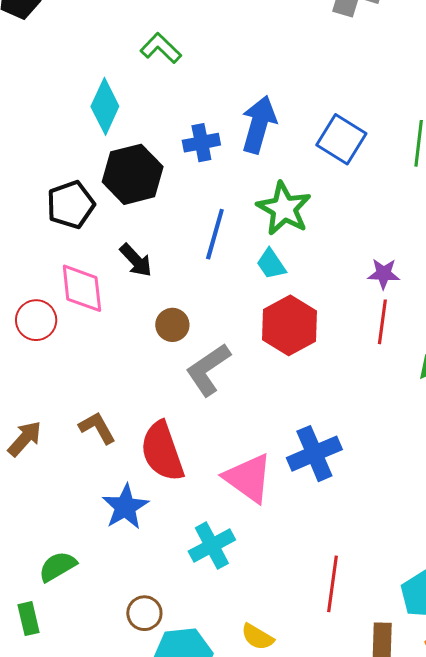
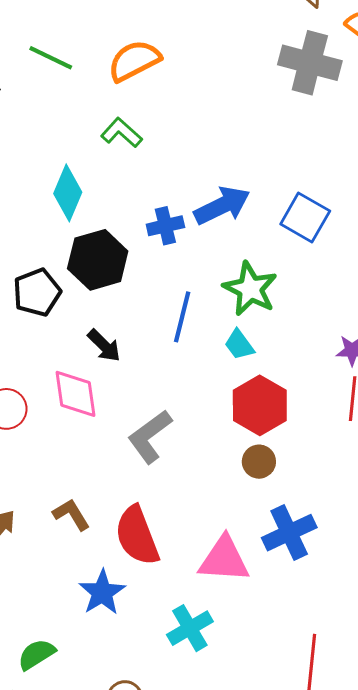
blue arrow: (259, 124) -> (222, 206), turned 50
pink diamond: (82, 288) -> (75, 394), moved
brown circle: (172, 325) -> (259, 462), moved
gray L-shape: (208, 370) -> (150, 437), moved
pink triangle: (248, 478) -> (224, 559), turned -30

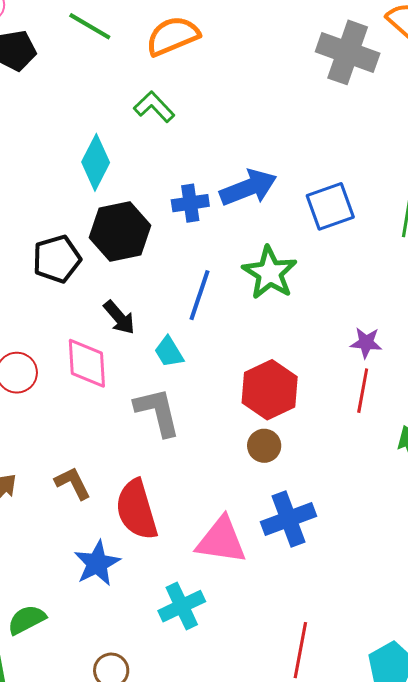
blue square: (305, 218) -> (330, 206), turned 36
cyan trapezoid: (239, 345) -> (169, 352), moved
gray L-shape: (150, 437) -> (157, 412), turned 108

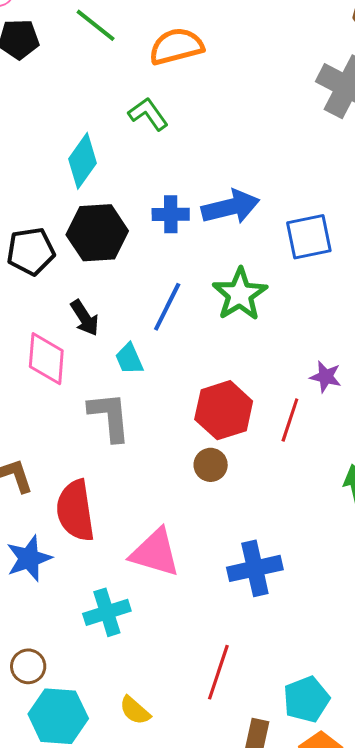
red line: (363, 391) -> (290, 420), moved
blue cross: (289, 519) -> (255, 568), moved

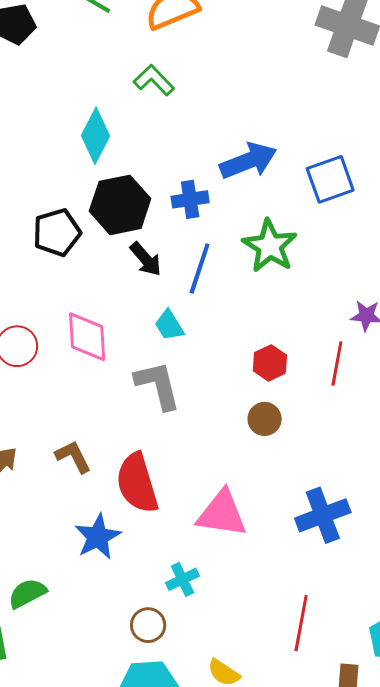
blue cross: (171, 214) -> (190, 199), moved
black arrow: (85, 318) -> (146, 259), moved
red hexagon: (224, 410) -> (270, 363), size x0.6
cyan cross: (107, 612) -> (182, 579), size x0.7
brown circle: (28, 666) -> (148, 625), moved

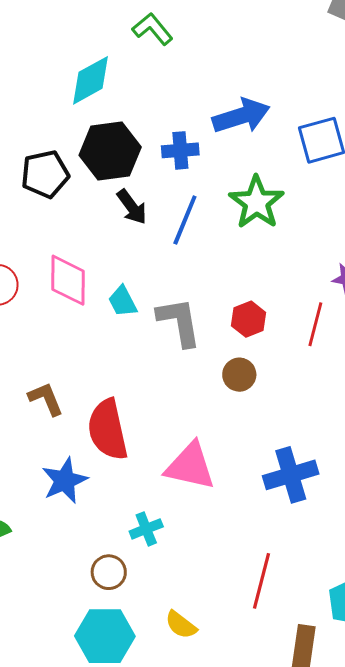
cyan diamond: (96, 136) -> (90, 80), turned 30
cyan trapezoid: (169, 325) -> (123, 301), moved
gray L-shape: (158, 385) -> (179, 322), moved

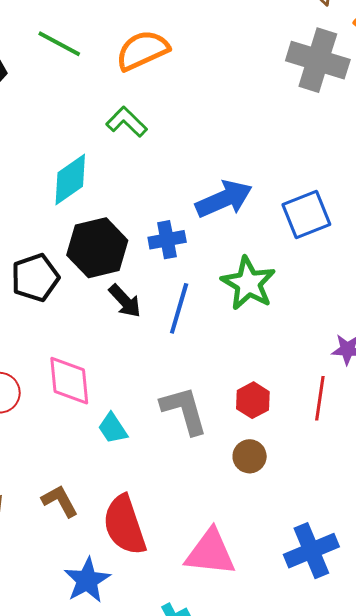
cyan trapezoid: (123, 301) -> (113, 428), moved

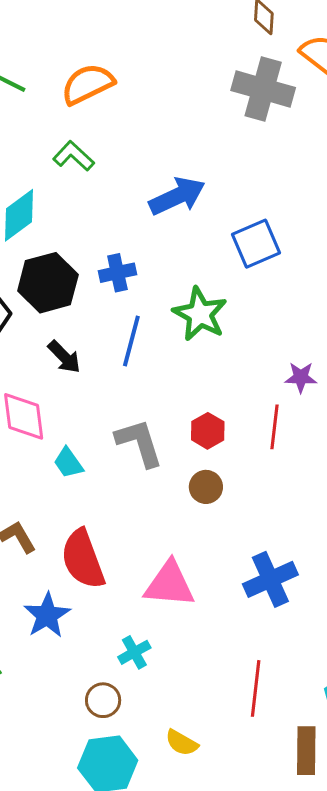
blue arrow: (224, 199) -> (177, 196), moved
black arrow: (125, 301) -> (64, 357), moved

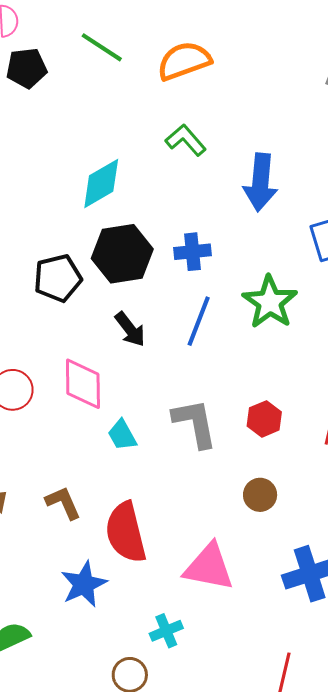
green L-shape: (74, 156) -> (186, 140), moved
blue arrow: (177, 196) -> (260, 182), turned 114
brown circle: (206, 487) -> (260, 495), moved

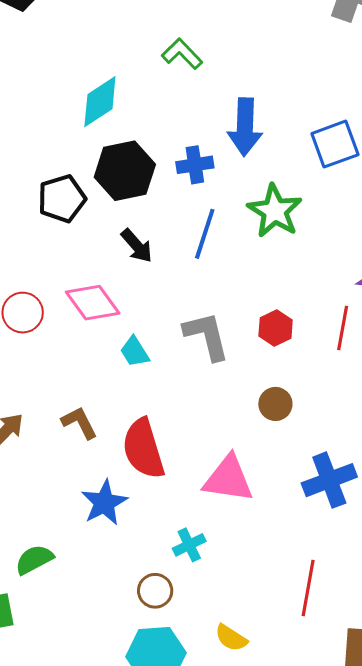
blue arrow: (260, 182) -> (245, 127), moved
pink diamond: (83, 384) -> (93, 303), turned -32

